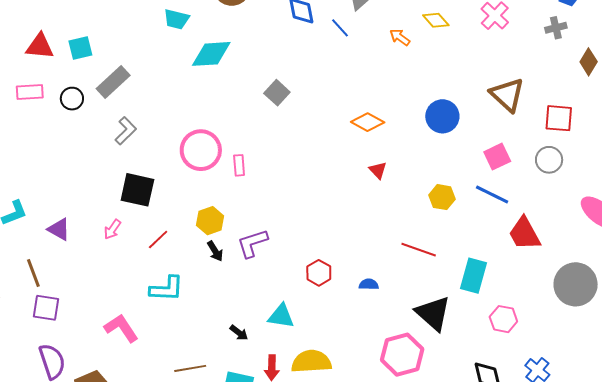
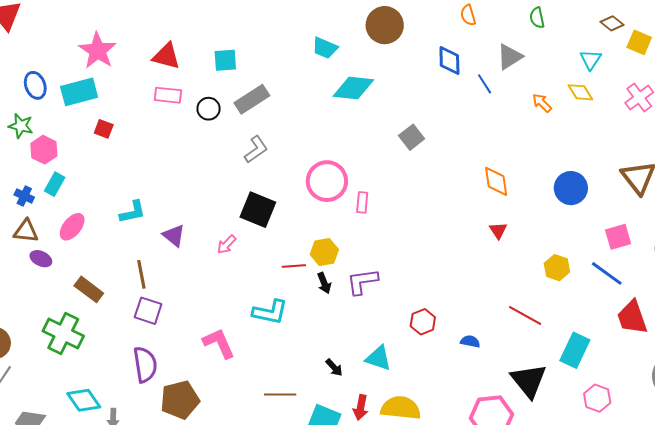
red triangle: (40, 46) -> (166, 56), moved
orange diamond: (368, 122) -> (496, 181), turned 44
red line: (158, 239) -> (294, 266), moved, turned 30

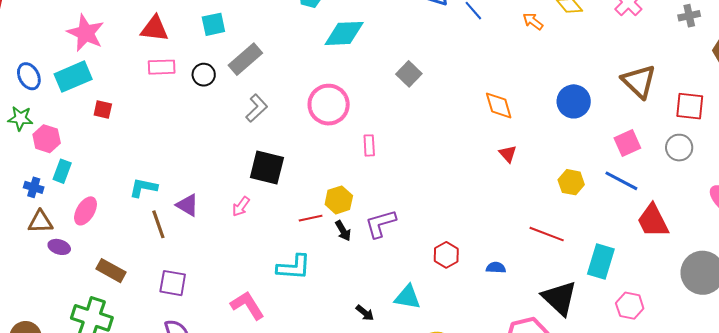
pink circle: (327, 181) -> (329, 105), moved
cyan L-shape: (133, 212) -> (143, 188), turned -148
brown line: (141, 274) -> (158, 224), moved

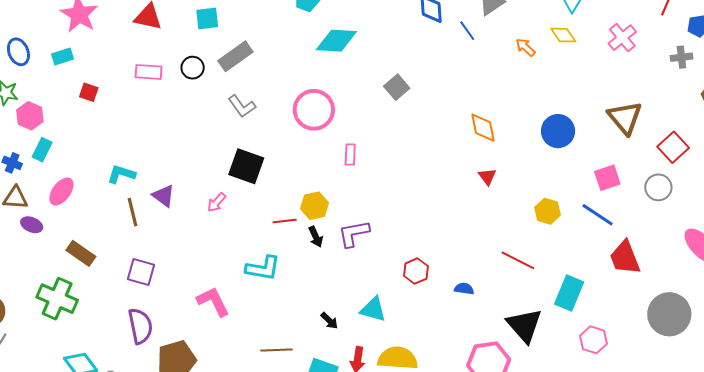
pink rectangle: (162, 67) -> (149, 72), moved
cyan rectangle: (73, 77) -> (62, 57), size x0.6
red square: (690, 106) -> (673, 147), turned 36
gray L-shape: (257, 108) -> (242, 106), turned 92

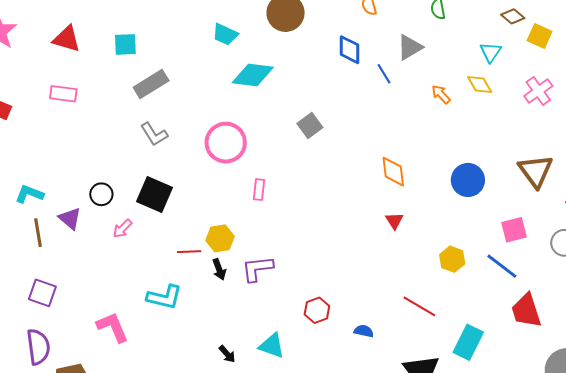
black circle: (193, 68) -> (101, 194), moved

